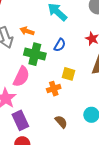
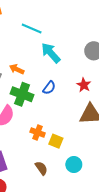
yellow square: (69, 74) -> (56, 141), moved
orange cross: (54, 89) -> (38, 133), turned 32

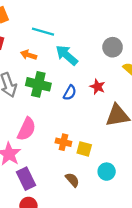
orange arrow: (17, 69) -> (29, 55), moved
red star: (84, 85) -> (98, 87), moved
green cross: (22, 94) -> (38, 84), moved

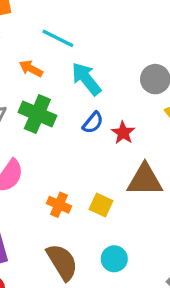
blue semicircle: (70, 93) -> (93, 123), moved
yellow square: (84, 149) -> (101, 205), moved
brown semicircle: (72, 180) -> (62, 262), size x1.6

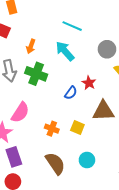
cyan line: (58, 38) -> (72, 26), moved
orange arrow: (31, 69) -> (31, 46), turned -96
blue semicircle: (93, 123) -> (71, 93), moved

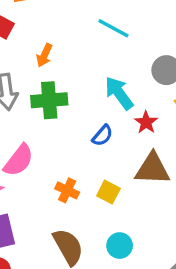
cyan arrow: (65, 51) -> (119, 93), moved
green cross: (36, 74) -> (49, 100), turned -30
red star: (89, 83) -> (146, 122), moved

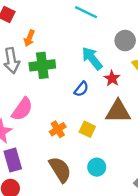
orange arrow: (44, 55) -> (29, 38), moved
orange cross: (67, 190) -> (58, 129), turned 35

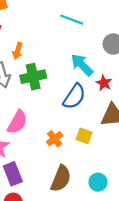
blue semicircle: (81, 89) -> (74, 96), size x1.6
cyan circle: (97, 167) -> (98, 182), moved
brown semicircle: (60, 169) -> (61, 179), turned 60

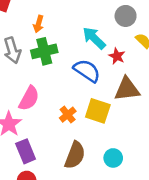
orange arrow: (18, 51) -> (39, 24), moved
blue semicircle: (74, 96) -> (87, 71), turned -88
yellow square: (84, 136) -> (98, 111), size x1.5

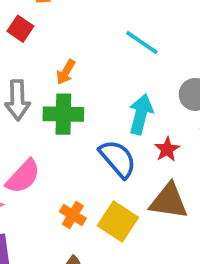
cyan arrow: (94, 38) -> (141, 114), turned 45
orange cross: (68, 115) -> (73, 215), turned -35

